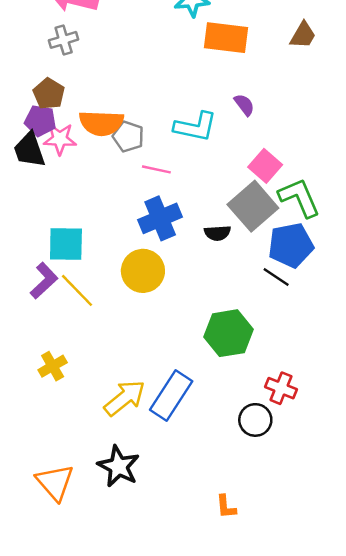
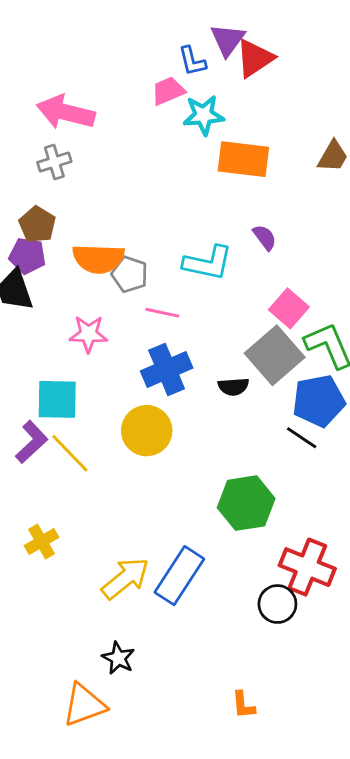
pink star: (60, 139) -> (88, 334), moved
red cross: (281, 388) -> (307, 567), size x1.5
black star: (118, 466) -> (118, 658), size x0.7
orange triangle: (55, 482) -> (84, 705), moved, turned 51

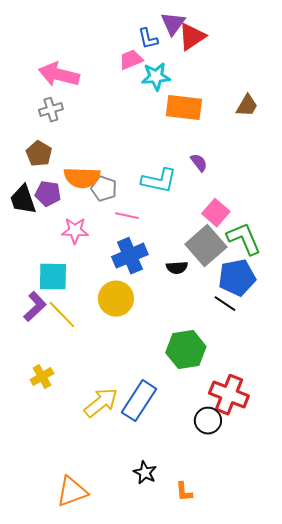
purple pentagon: (27, 256) -> (48, 194), moved
black star: (118, 658) -> (145, 473), moved

